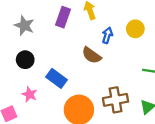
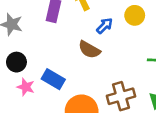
blue arrow: (107, 35) -> (105, 26), turned 35
pink star: (30, 94) -> (26, 87), moved

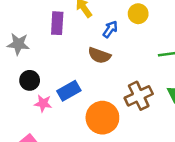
blue rectangle: (53, 79) -> (69, 91), turned -50

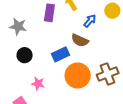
blue rectangle: (69, 91) -> (61, 54), moved
pink star: (43, 103) -> (38, 84), moved
orange circle: (102, 118) -> (78, 76), moved

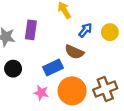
yellow circle: (112, 11) -> (110, 32), moved
purple rectangle: (49, 13) -> (31, 30), moved
pink star: (38, 84) -> (41, 93), moved

